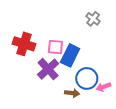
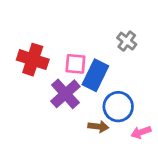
gray cross: (93, 19) -> (127, 41), moved
pink arrow: (104, 87) -> (141, 132), moved

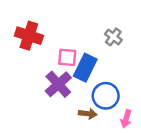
red cross: (33, 60) -> (29, 36), moved
pink arrow: (141, 132) -> (126, 119), turned -54

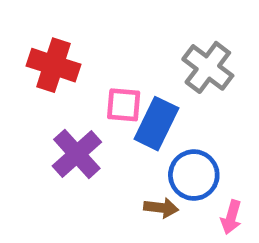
gray cross: (113, 37) -> (208, 67), size x1.5
purple cross: (58, 84) -> (77, 154), moved

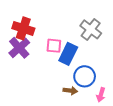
purple cross: (77, 154) -> (19, 48), moved

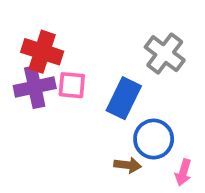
pink square: (54, 46) -> (72, 85), moved
purple cross: (19, 48) -> (35, 87), turned 30

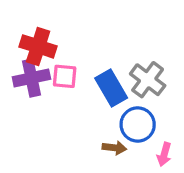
gray cross: (165, 54) -> (148, 80), moved
blue rectangle: (124, 98) -> (111, 88), turned -56

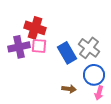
red cross: (38, 46) -> (35, 28), moved
blue circle: (138, 124) -> (94, 75), moved

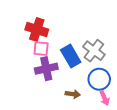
purple cross: (19, 47) -> (46, 69), moved
pink arrow: (99, 93) -> (105, 98), turned -40

